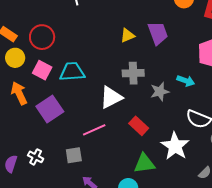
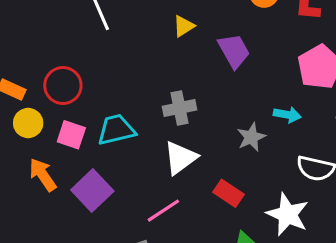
yellow triangle: (127, 36) -> (184, 26), moved
gray cross: (133, 73) -> (179, 108), moved

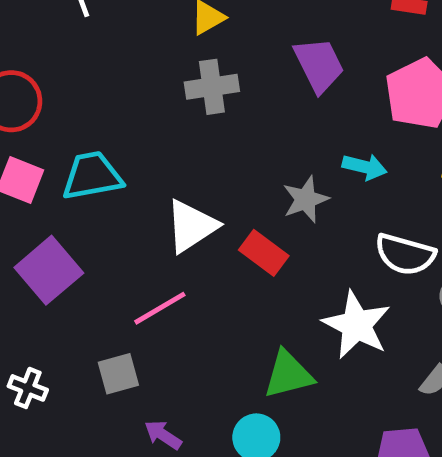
purple trapezoid: (234, 51) -> (319, 65), moved
gray cross: (179, 108) -> (212, 87), moved
red rectangle: (228, 193) -> (264, 253), moved

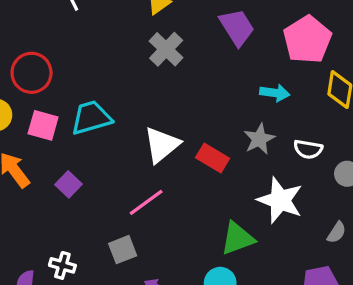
gray cross: (212, 87) -> (166, 49), turned -32
gray star: (306, 199) -> (259, 139), moved
white semicircle: (405, 254) -> (308, 149), size x0.7
purple square: (49, 270) -> (69, 184), size x0.6

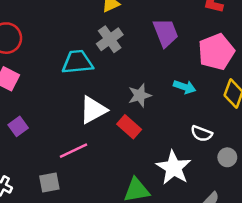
cyan trapezoid: (91, 118) -> (78, 62), moved
gray star: (259, 139) -> (140, 95), moved

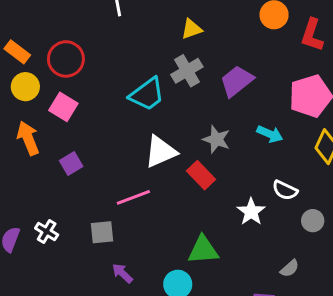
purple trapezoid: (166, 33) -> (237, 81), moved, turned -112
cyan trapezoid: (78, 62) -> (147, 94), turned 144
gray star: (140, 95) -> (216, 139), turned 30
white star: (174, 168) -> (251, 212), moved, size x0.7

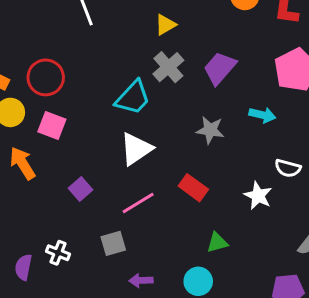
white triangle: (161, 152) -> (136, 149), moved
purple square: (71, 163) -> (81, 189), moved
red rectangle: (201, 175) -> (193, 188), moved
green triangle: (203, 250) -> (217, 243), size x0.7
purple arrow: (122, 273) -> (141, 280), turned -35

